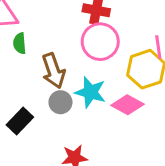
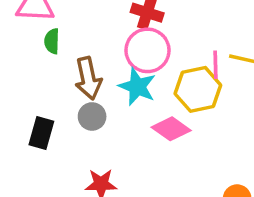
cyan star: (90, 92) -> (137, 87), moved
black rectangle: (20, 121) -> (41, 133), turned -35

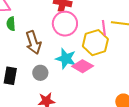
cyan star: (137, 87) -> (66, 59), moved
gray circle: (92, 116) -> (40, 73), moved

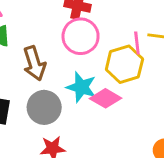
gray circle: (40, 73) -> (44, 107), size x1.5

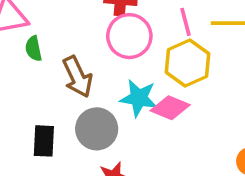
pink line: (137, 43) -> (186, 22), moved

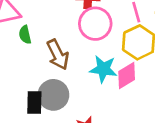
pink diamond: (170, 108) -> (127, 76), turned -52
gray circle: (97, 129) -> (53, 95), moved

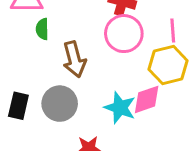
cyan star: (103, 69) -> (120, 108), moved
black rectangle: (34, 102) -> (18, 106), moved

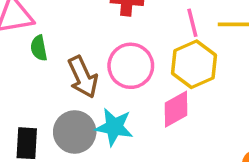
pink circle: (124, 34) -> (131, 66), moved
cyan star: (120, 108) -> (114, 127), moved

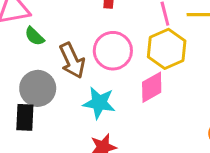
green semicircle: (39, 48) -> (34, 36), turned -35
gray circle: (75, 132) -> (38, 88), moved

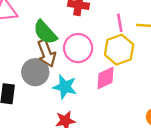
green semicircle: (34, 36) -> (45, 32), moved, size x1.6
gray circle: (38, 88) -> (35, 72), moved

